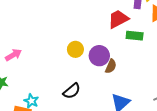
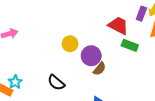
red trapezoid: (118, 19) -> (118, 26), turned 40
black semicircle: (72, 91) -> (56, 83), turned 66

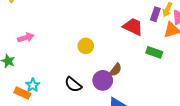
green rectangle: (130, 45) -> (154, 52), moved
purple circle: (91, 56) -> (103, 80), moved

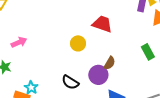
red trapezoid: (133, 27) -> (102, 24), moved
green rectangle: (154, 52) -> (148, 52), moved, turned 49

